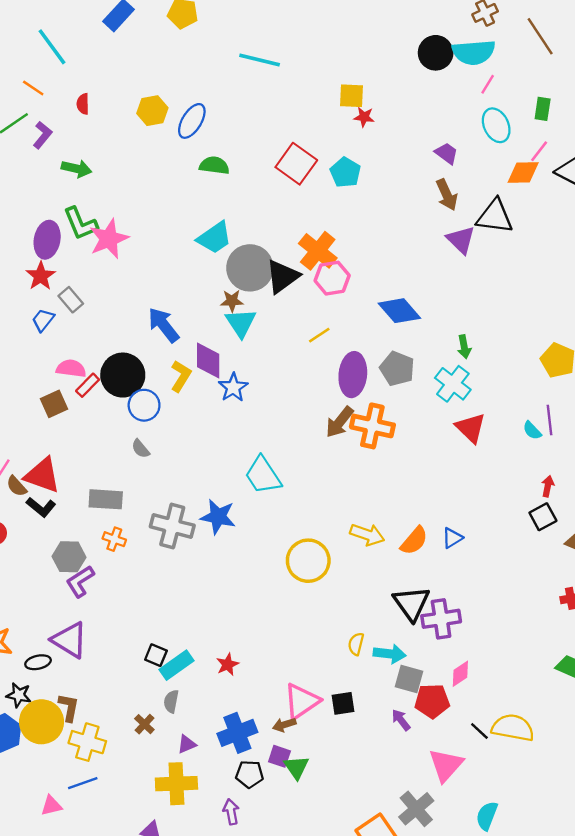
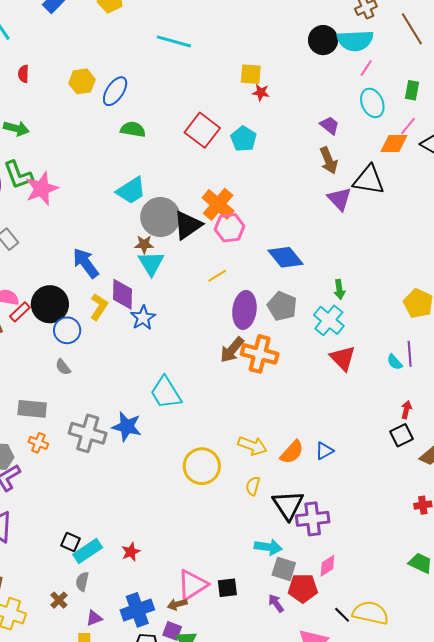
yellow semicircle: (356, 644) -> (253, 486), moved

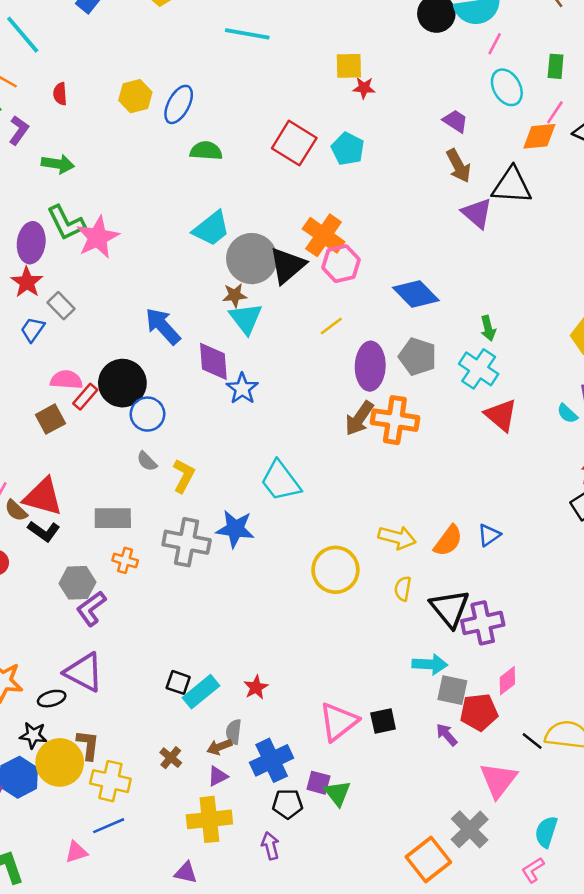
yellow L-shape: (99, 307) -> (184, 476), moved
gray semicircle: (82, 582) -> (234, 732), moved
brown arrow: (177, 604) -> (219, 747), moved

